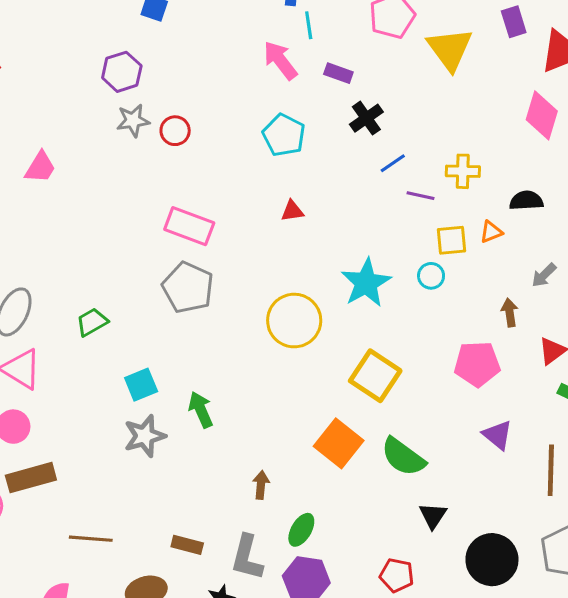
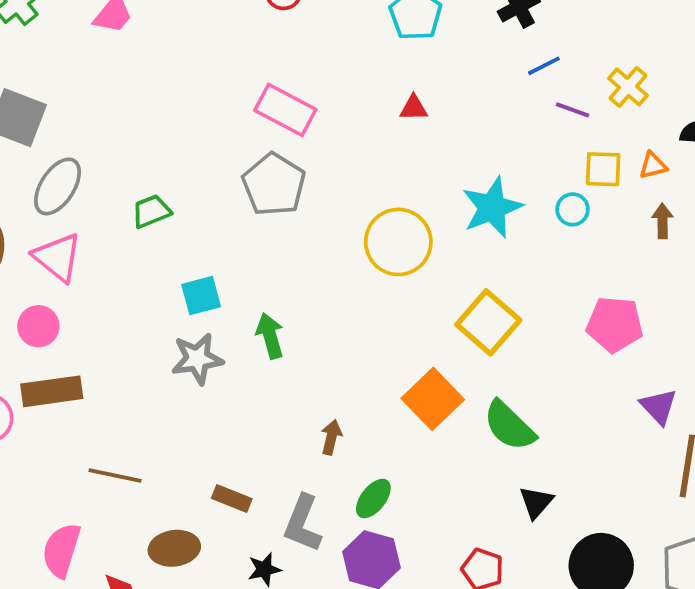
yellow cross: (463, 171) -> (628, 87), turned 32
brown arrow: (510, 313) -> (662, 221), moved
purple triangle: (498, 435) -> (659, 407), moved

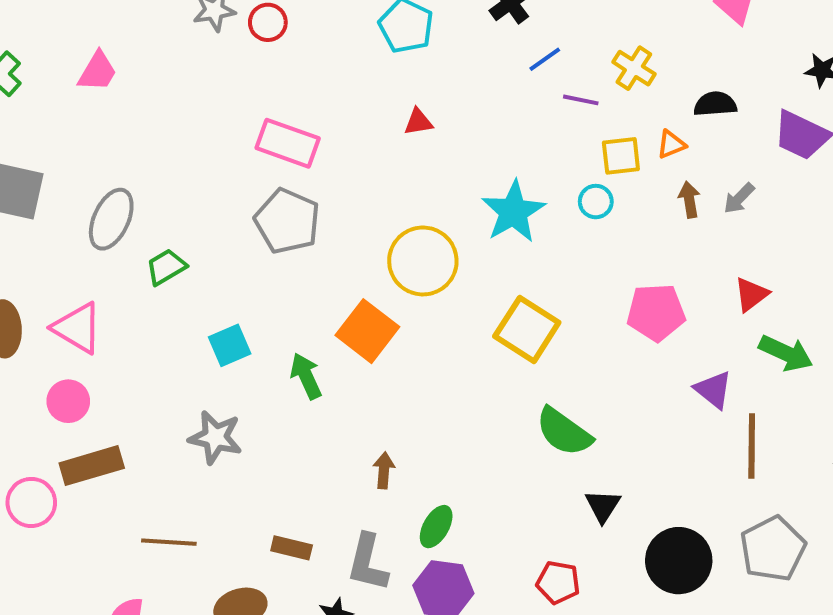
gray ellipse: (58, 186) -> (111, 219), moved
gray star: (197, 359) -> (215, 437), moved, turned 30
orange square: (433, 399) -> (367, 331), moved

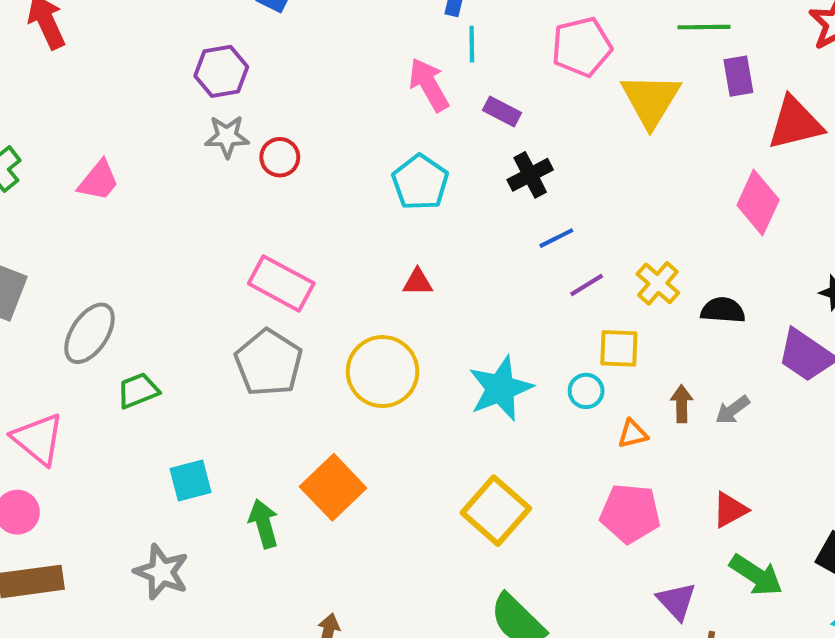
yellow cross: (634, 68) -> (658, 283), moved
purple line: (581, 100) -> (587, 285), turned -52
orange triangle: (671, 144) -> (633, 434), moved
yellow circle: (423, 261) -> (383, 372), moved

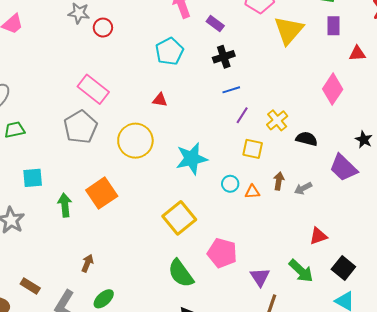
red triangle: (795, 123) -> (357, 54), size x0.6
purple line: (587, 285) -> (242, 115), turned -36
cyan circle: (586, 391) -> (230, 184), moved
red triangle: (730, 510) -> (318, 236), moved
pink pentagon: (630, 513) -> (222, 253), moved

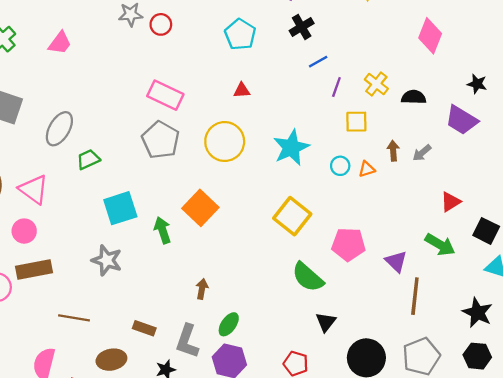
cyan square: (33, 178) -> (120, 208), size x1.4

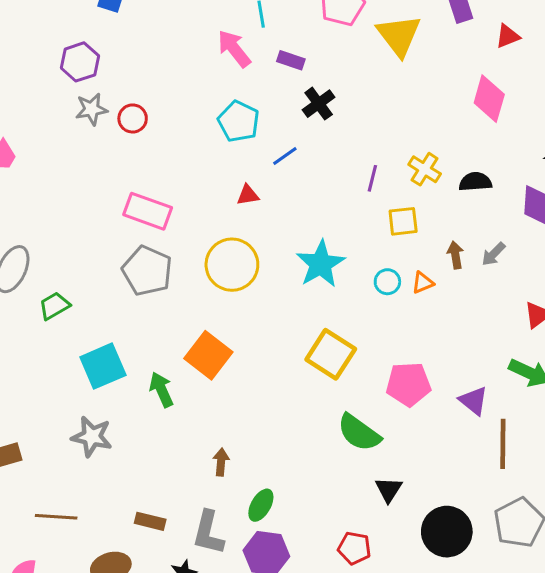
blue line: (318, 62) -> (285, 156), moved

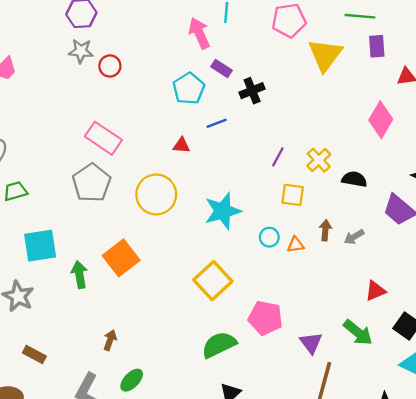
purple rectangle: (291, 60) -> (221, 68), moved
green semicircle: (359, 433) -> (219, 345), turned 104
brown rectangle: (150, 521) -> (34, 354), moved

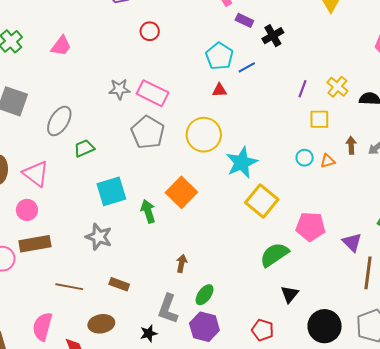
gray star: (81, 51) -> (119, 89), moved
cyan pentagon: (189, 89) -> (219, 56), moved
cyan star: (223, 211) -> (242, 163), moved

